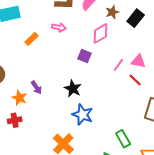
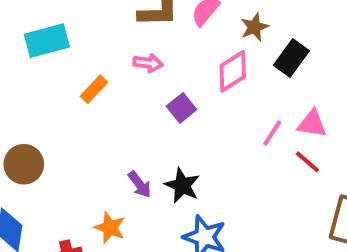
black rectangle: (136, 18) -> (291, 58), moved
purple square: (84, 56) -> (181, 108), moved, turned 32
purple arrow: (36, 87) -> (140, 184), moved
orange star: (19, 98) -> (110, 228), moved

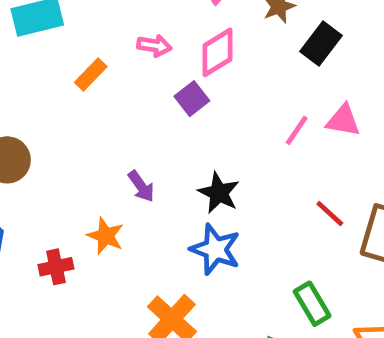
pink diamond: (233, 71) -> (218, 52), moved
red line: (307, 162) -> (330, 214), moved
black star: (182, 185) -> (219, 193), moved

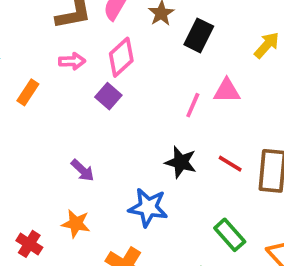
black star: (219, 193) -> (181, 162), moved
orange star: (106, 236) -> (76, 224), moved
red cross: (56, 267) -> (29, 244), turned -35

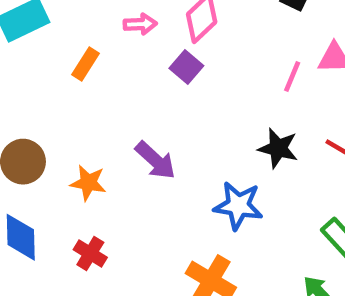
purple arrow: (83, 170) -> (155, 160), size x1.4
orange star: (76, 224) -> (88, 183), moved

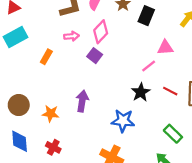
pink line: (292, 77) -> (149, 66), moved, turned 32
black star: (278, 148) -> (141, 92), turned 30
purple arrow: (155, 160) -> (82, 101), turned -120

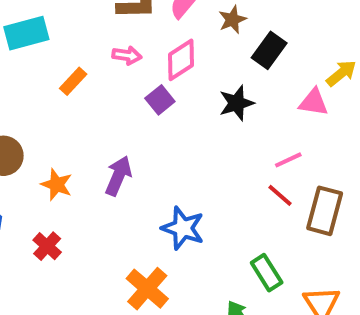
pink triangle: (165, 48) -> (313, 102), moved
pink line: (149, 66) -> (288, 160), moved
black star: (141, 92) -> (236, 103), moved

